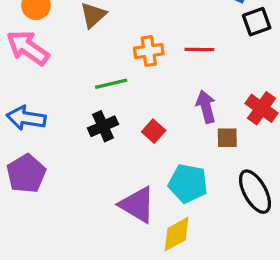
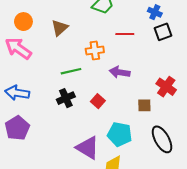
red line: (199, 49) -> (125, 34), moved
purple arrow: (206, 107) -> (120, 72), moved, turned -66

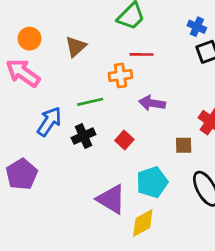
red line: (125, 34) -> (141, 54), moved
blue arrow: (17, 93) -> (49, 122), moved, turned 115
cyan pentagon: (120, 134) -> (152, 182), turned -30

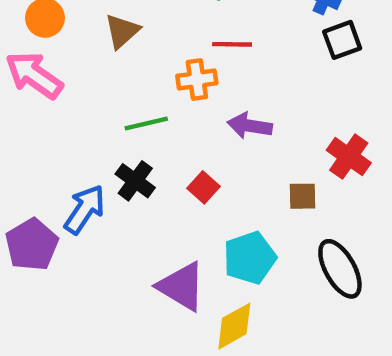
blue arrow: (49, 122) -> (85, 209), moved
black cross: (84, 136) -> (135, 181), turned -30

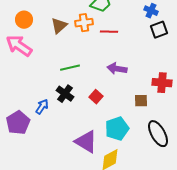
orange cross: (197, 80) -> (84, 23), moved
red cross: (349, 157) -> (162, 83), turned -30
blue arrow: (85, 209) -> (42, 107), size x0.7

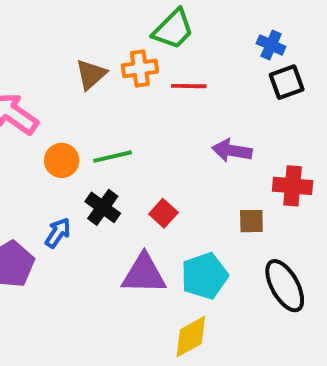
orange circle: (24, 20) -> (62, 160), moved
purple arrow: (117, 69) -> (232, 151), moved
purple triangle: (86, 142) -> (144, 274), moved, turned -30

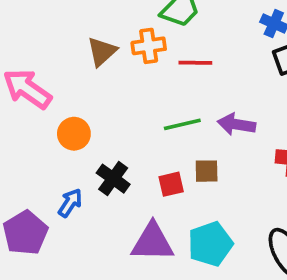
green line: (113, 157) -> (182, 124), moved
red square: (163, 213) -> (171, 184), turned 35
brown square: (251, 221) -> (207, 171), moved

